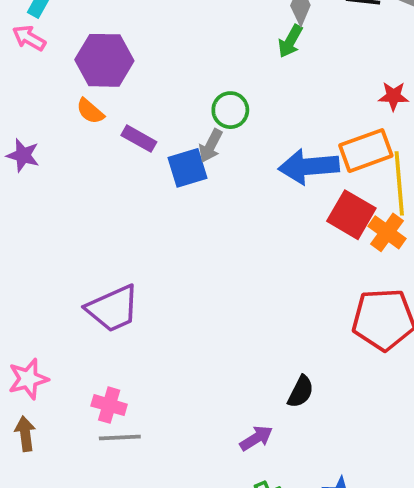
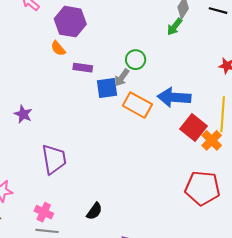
purple rectangle: (139, 139) -> (83, 68), turned -30
orange rectangle: (366, 151) -> (137, 105), moved, turned 40
purple star: (23, 155) -> (23, 114), moved
purple trapezoid: (113, 309) -> (54, 159), turned -84
black semicircle: (301, 392) -> (94, 211), moved

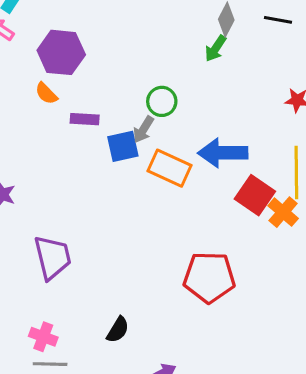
red pentagon: (202, 188) -> (209, 277), moved

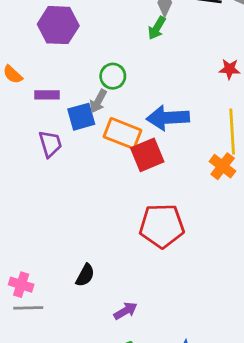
purple hexagon: (61, 52) -> (58, 25), moved
red square: (255, 195) -> (147, 155), moved, turned 36
purple trapezoid: (52, 257) -> (50, 144), moved, size x0.7

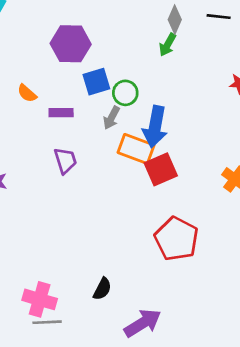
blue square: (81, 117) -> (96, 82), moved
blue arrow: (168, 118) -> (155, 127), moved, turned -75
red pentagon: (162, 226) -> (176, 239), turned 30
pink cross: (21, 285) -> (40, 299), size x1.4
purple arrow: (126, 311) -> (143, 323), size x1.6

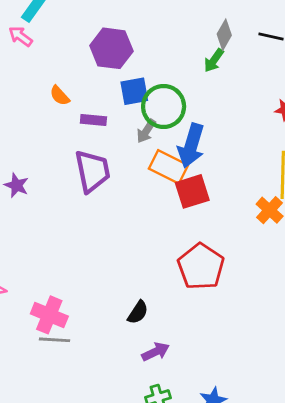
green circle: (125, 93) -> (164, 106), size x1.6
purple trapezoid: (65, 161) -> (92, 171), size x1.5
black semicircle: (102, 289) -> (138, 312), moved
purple arrow: (143, 323) -> (155, 352), size x0.7

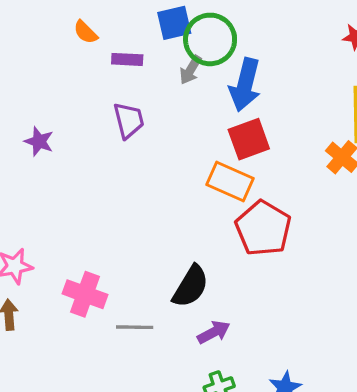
orange rectangle: (168, 167) -> (230, 181), moved
purple trapezoid: (92, 171) -> (129, 120), size x0.7
black semicircle: (138, 312) -> (191, 286), size x1.5
gray line: (55, 340) -> (135, 327), moved

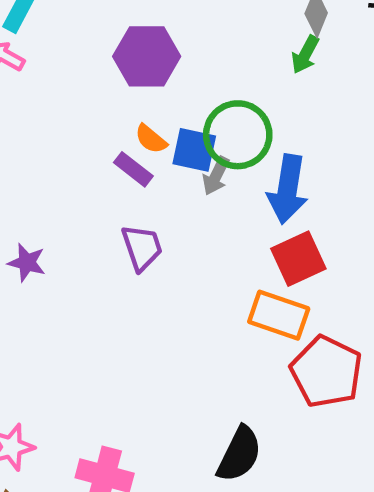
blue square: (174, 23) -> (194, 150), moved, turned 30
orange semicircle: (86, 32) -> (151, 139), moved
purple rectangle: (127, 59) -> (133, 169), turned 40
purple star: (39, 141) -> (27, 263), moved

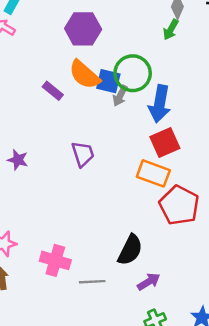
orange semicircle: (151, 139) -> (84, 75), size x1.8
purple rectangle: (133, 169) -> (53, 91), moved
purple trapezoid: (142, 248) -> (83, 154), moved
purple star: (27, 263) -> (18, 160), moved

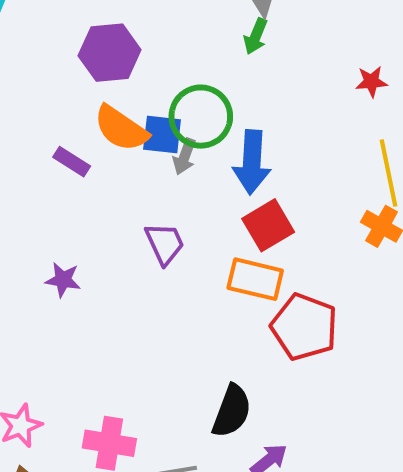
purple trapezoid: (83, 154) -> (165, 244), moved
purple star: (18, 160) -> (63, 280), moved

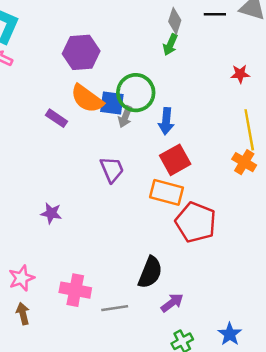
blue arrow: (252, 162) -> (166, 121), size x0.7
purple star: (63, 280) -> (51, 213), moved

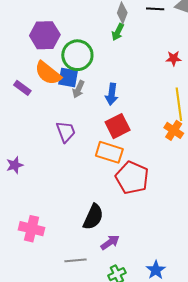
green circle: (136, 93) -> (77, 55), moved
purple star: (51, 213) -> (15, 165), turned -30
gray line: (115, 308) -> (76, 260), moved

